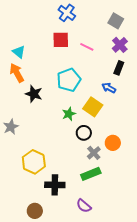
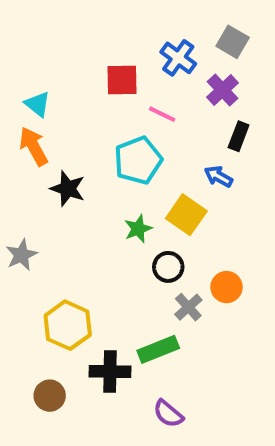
blue cross: (67, 13) -> (178, 58), moved
purple cross: (120, 45) -> (223, 90), moved
pink line: (87, 47) -> (162, 114), moved
green rectangle: (91, 174) -> (158, 349), moved
brown circle: (35, 211) -> (50, 396), moved

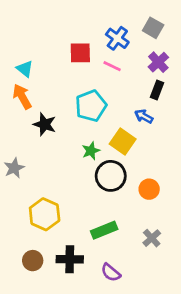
purple cross: (223, 90) -> (158, 62), moved
pink line: (162, 114) -> (112, 66), moved
black circle: (168, 267) -> (111, 176), size x1.5
gray cross: (188, 307) -> (152, 238), moved
black cross: (110, 371) -> (70, 259), moved

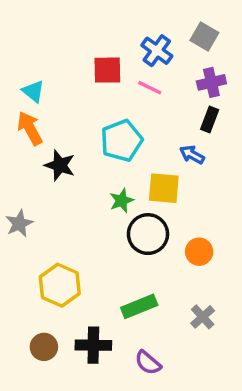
purple cross: (158, 62) -> (211, 82), turned 30
yellow square: (123, 142) -> (164, 188), turned -30

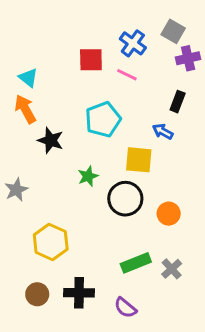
purple cross: (211, 82) -> (188, 58), moved
green star: (122, 201) -> (88, 176), moved
green rectangle: (139, 306) -> (136, 263), moved

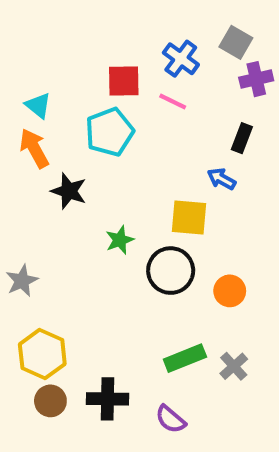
cyan pentagon: (103, 119) -> (110, 132), moved
gray star: (16, 190) -> (22, 281), moved
yellow hexagon: (51, 242) -> (42, 354), moved

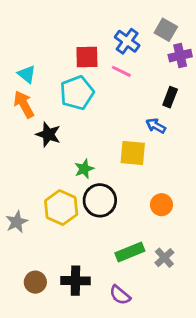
black circle: (171, 271) -> (100, 200), moved
gray star: (22, 281) -> (17, 222), moved
yellow hexagon: (42, 354) -> (61, 208), moved

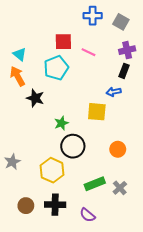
blue cross: (127, 41) -> (93, 16), moved, turned -36
purple cross: (180, 56) -> (127, 50), moved
blue arrow: (156, 126) -> (114, 92), turned -40
yellow hexagon: (61, 208) -> (52, 170), moved

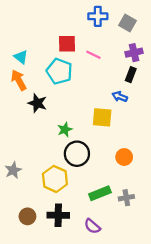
cyan pentagon: (56, 68) -> (59, 71), turned -30
blue arrow: (114, 92) -> (120, 97), turned 32
gray cross: (120, 188) -> (126, 198), turned 32

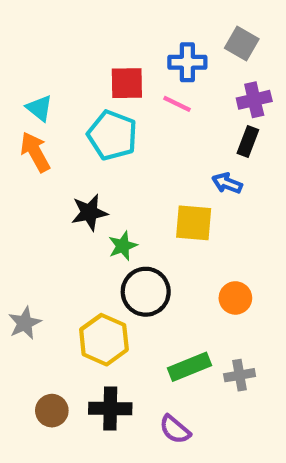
blue cross: (98, 16) -> (187, 62), moved
black star: (37, 103) -> (89, 212), moved, turned -30

